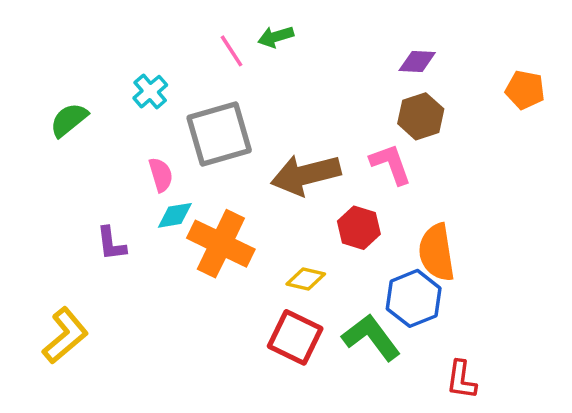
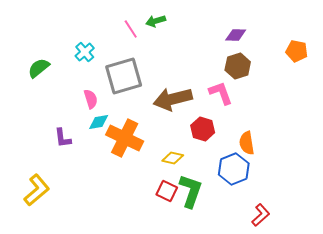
orange semicircle: (437, 252) -> (247, 143), size x0.7
red square: (295, 337) -> (167, 191), size x0.7
green L-shape: (371, 337) -> (191, 191), moved, turned 56
red L-shape: (461, 380) -> (261, 215), turned -140

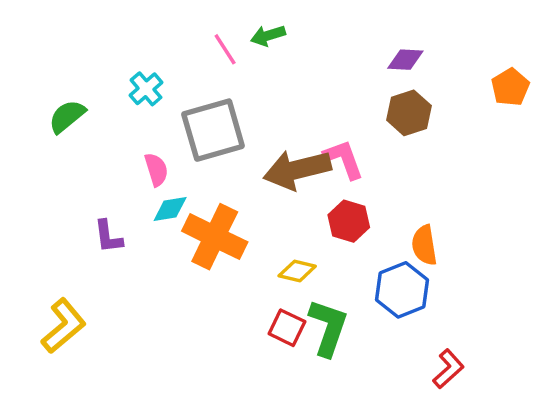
orange pentagon: (297, 51) -> (510, 87), turned 30
pink L-shape: (221, 93) -> (344, 159), moved

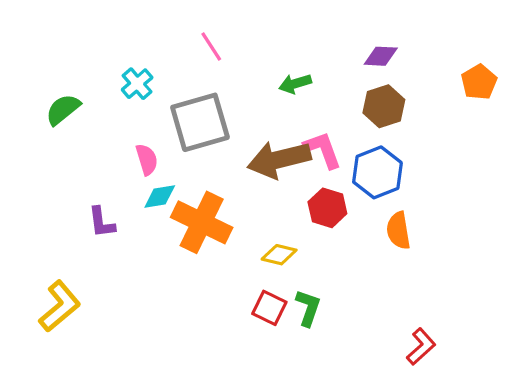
green arrow: (268, 36) -> (295, 84), moved
blue hexagon: (402, 290) -> (377, 172), moved
green L-shape: (328, 328) -> (308, 308), size x0.7

